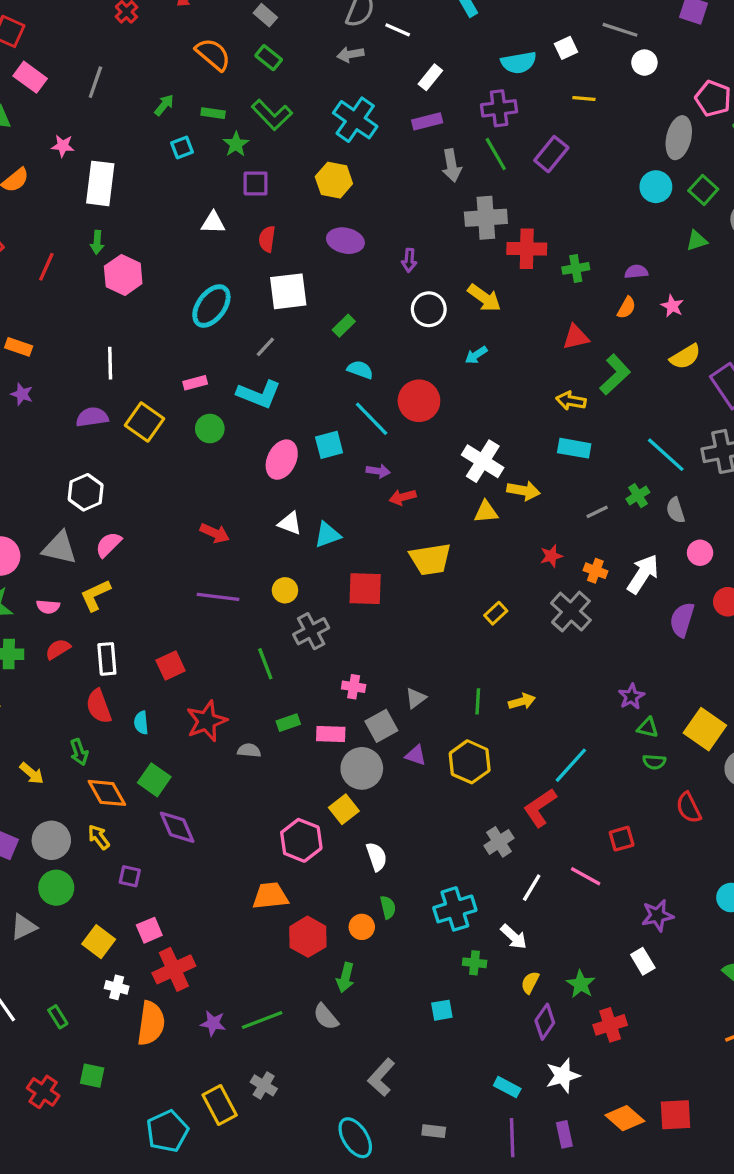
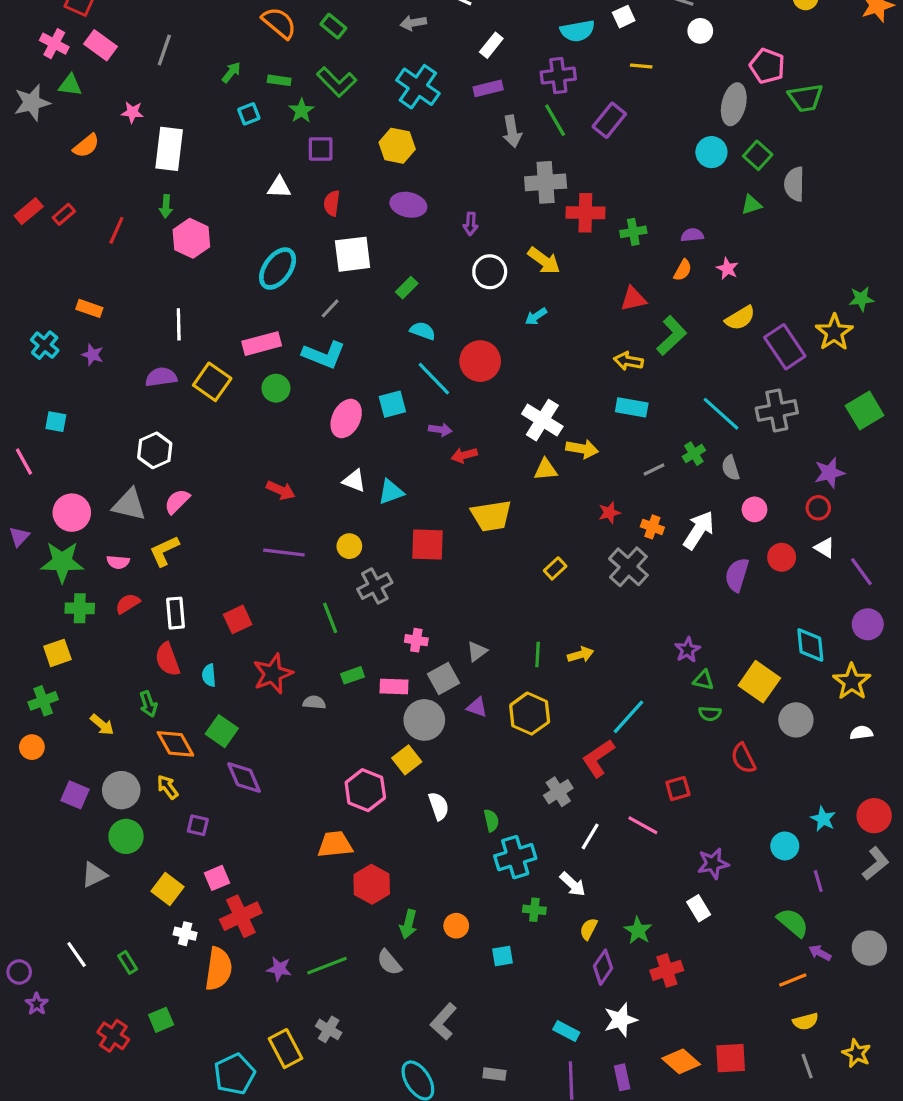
pink rectangle: (195, 383) -> (262, 344), size x1.6
green semicircle: (388, 907) -> (491, 820), moved
orange circle: (362, 927) -> (456, 926), moved
green square: (92, 1076) -> (161, 1020), turned -35

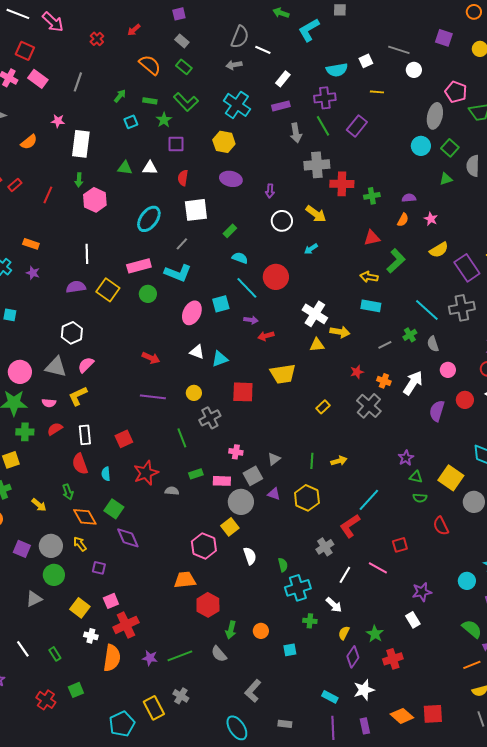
green triangle: (70, 85) -> (125, 168), moved

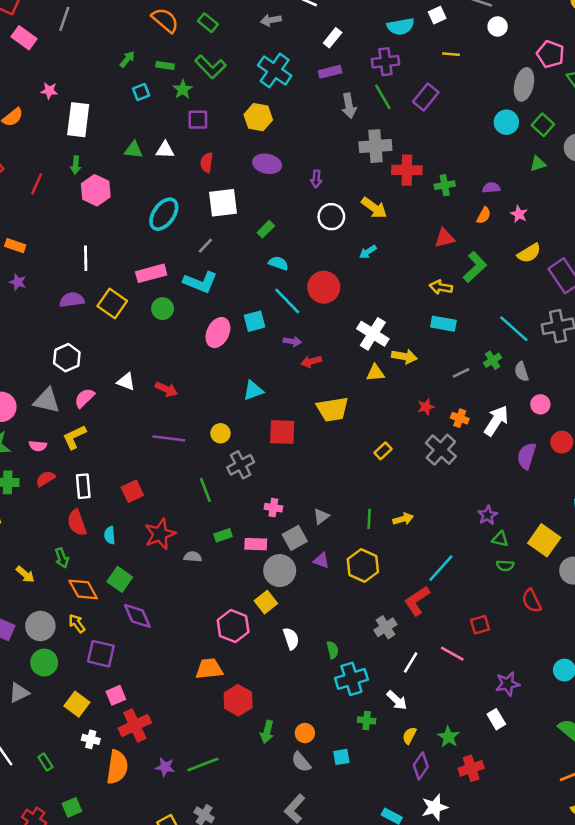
gray line: (78, 82) -> (64, 19), moved
white triangle: (197, 352) -> (126, 382), moved
purple square: (99, 568) -> (101, 654), size x1.6
gray semicircle: (219, 654) -> (301, 762), moved

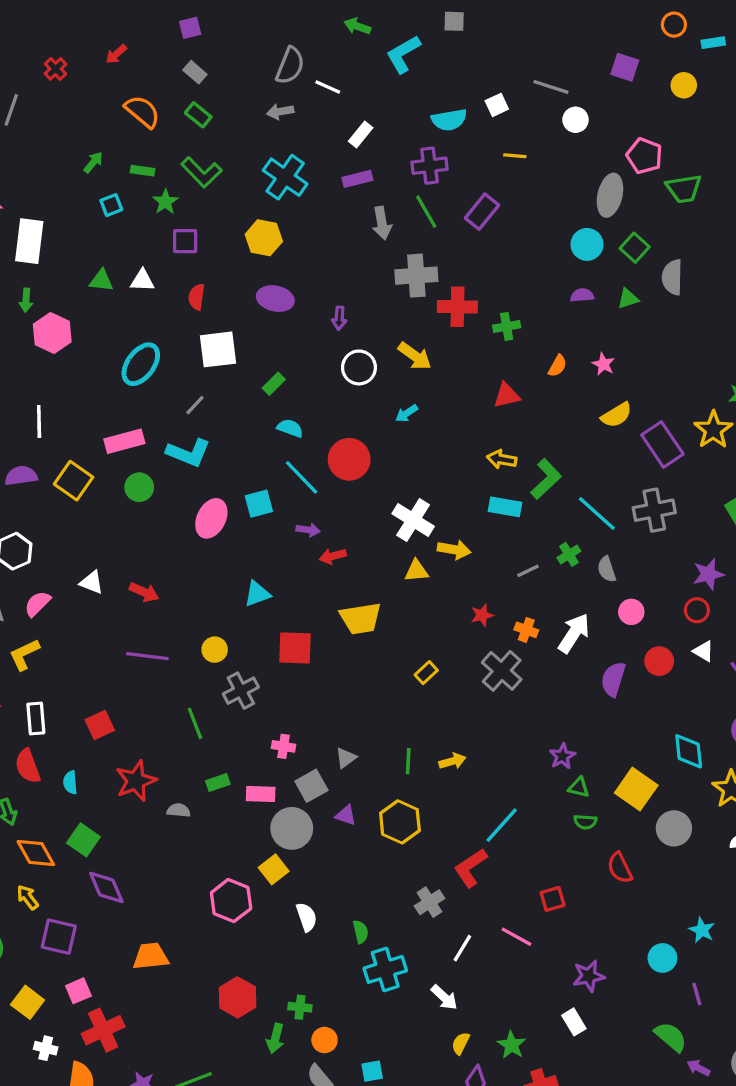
purple semicircle: (491, 188) -> (582, 295), moved
green L-shape: (475, 267) -> (546, 479), moved
orange trapezoid: (209, 669) -> (151, 956), moved
green cross: (367, 720) -> (300, 1007), moved

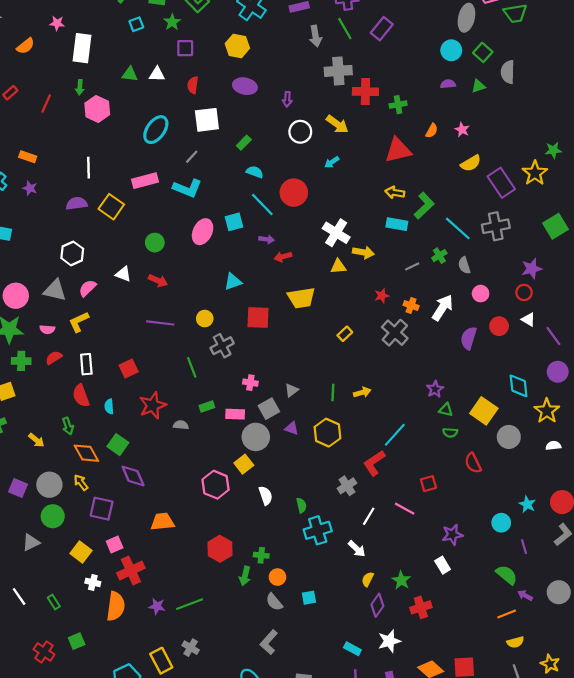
red triangle: (507, 395) -> (398, 150), size x1.5
green circle: (139, 487) -> (155, 243), moved

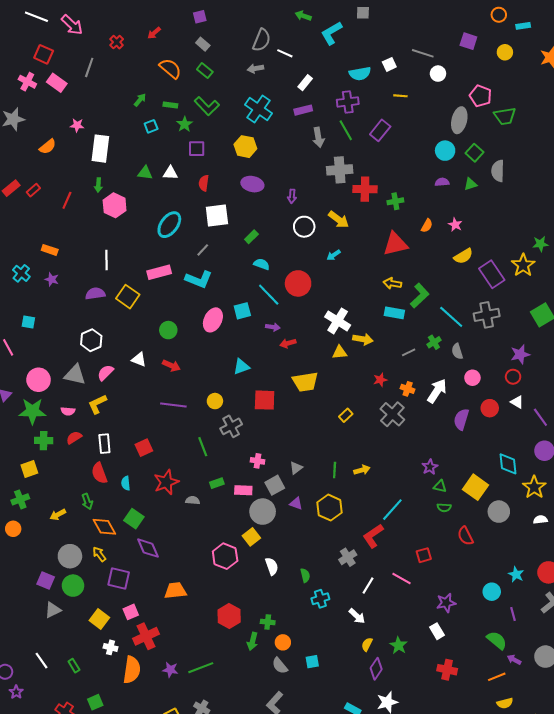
yellow arrow: (36, 440) -> (58, 515), turned 112
purple square: (18, 488) -> (46, 581), moved
cyan cross: (318, 530) -> (320, 599), size x0.7
red cross: (421, 607) -> (447, 670), moved, turned 30

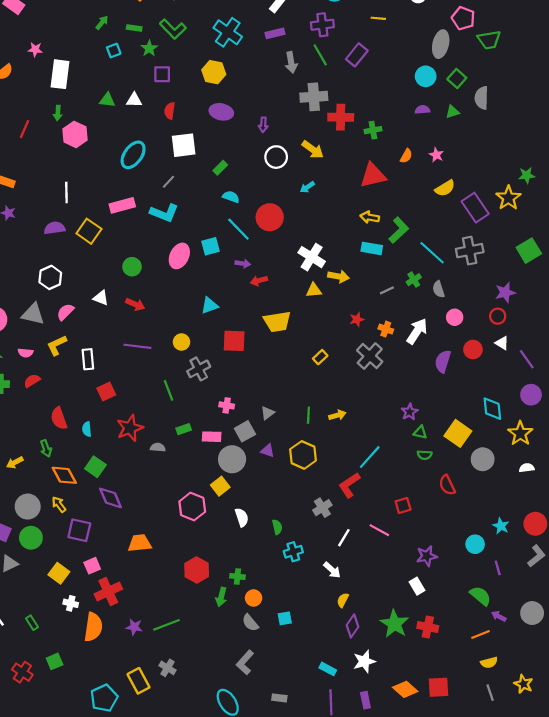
white rectangle: (104, 444) -> (88, 359), moved
green star: (398, 645) -> (394, 624), moved, size x1.5

